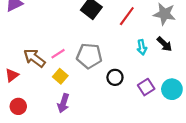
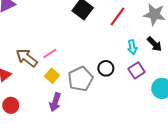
gray pentagon: (89, 56) -> (81, 79), moved, turned -30
black circle: (115, 77) -> (106, 68), moved
purple square: (146, 87) -> (137, 70), moved

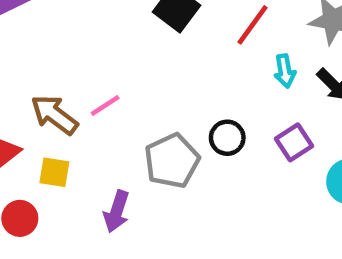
cyan arrow: (132, 47) -> (285, 71), moved
yellow square: (52, 76) -> (54, 172), moved, turned -32

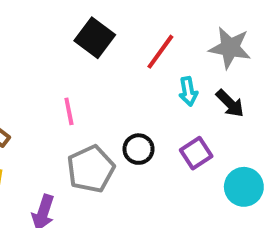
pink line: (105, 105) -> (69, 111), moved, turned -68

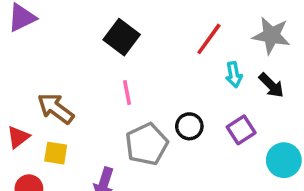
black square: (95, 38) -> (122, 37), moved

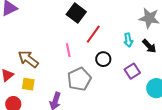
black square: (122, 37) -> (76, 13), moved
red line: (209, 39) -> (93, 34), moved
black circle: (189, 126) -> (103, 59), moved

